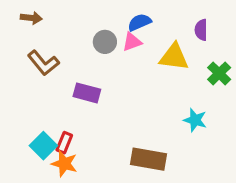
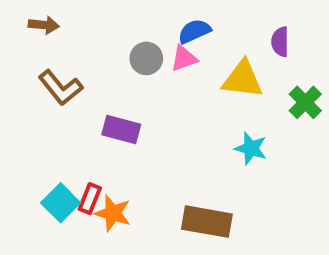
cyan star: (195, 120) -> (251, 148), moved
orange star: (64, 164) -> (113, 213), moved

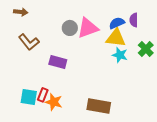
blue semicircle: (194, 31) -> (117, 23), moved
pink triangle: (184, 58) -> (88, 28), size x1.6
cyan star: (251, 148) -> (120, 55), moved
cyan square: (61, 203) -> (29, 97), turned -36

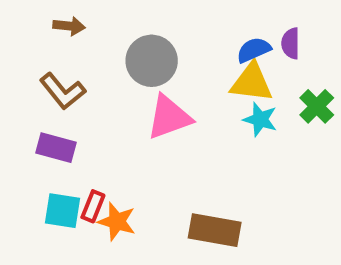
brown arrow: (21, 12) -> (69, 26), moved
gray circle: (70, 28) -> (152, 61), size x1.5
pink triangle: (88, 28) -> (169, 117), moved
purple rectangle: (58, 62) -> (56, 148), moved

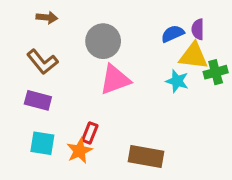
yellow triangle: (252, 82) -> (193, 56), moved
green cross: (317, 106) -> (216, 72), turned 30
red rectangle: (93, 206) -> (90, 133), moved
orange star: (117, 222) -> (79, 151), turned 30

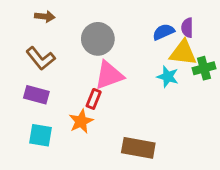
red rectangle: (90, 133) -> (94, 99), moved
orange star: (79, 151) -> (81, 121), moved

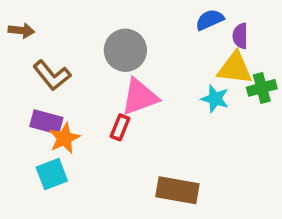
brown arrow: (45, 16) -> (21, 31), moved
blue semicircle: (164, 32) -> (210, 20), moved
orange star: (81, 121) -> (64, 138), moved
cyan square: (41, 135) -> (52, 174), turned -30

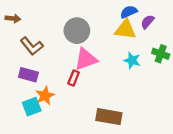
purple semicircle: (240, 36) -> (147, 22), turned 40
yellow triangle: (235, 68) -> (125, 29), moved
green cross: (262, 88) -> (161, 54), turned 35
orange star: (64, 138) -> (45, 96), moved

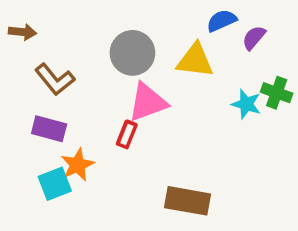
yellow triangle: (125, 29) -> (195, 60), moved
cyan star: (132, 60) -> (246, 104), moved

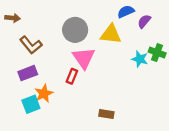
pink triangle: (148, 102) -> (84, 58), turned -45
purple rectangle: (49, 129) -> (28, 73), turned -36
brown rectangle: (187, 201) -> (106, 114), size x0.6

